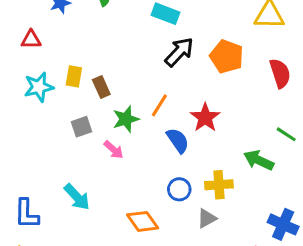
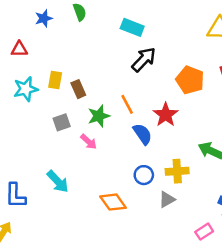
orange pentagon: (227, 56) -> (190, 80), moved
orange line: (159, 105) -> (127, 104), turned -60

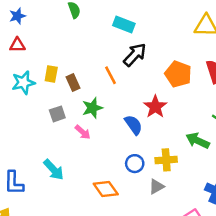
blue star: (44, 18) -> (17, 16), moved
orange line: (127, 104) -> (111, 75), moved

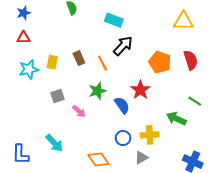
brown rectangle: (73, 83) -> (79, 58), moved
green star: (92, 108) -> (97, 91), moved

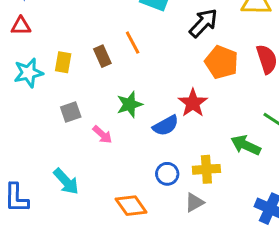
black arrow: (123, 46) -> (203, 23), moved
orange line: (103, 63) -> (133, 43), moved
blue semicircle: (122, 105) -> (166, 126), turned 96

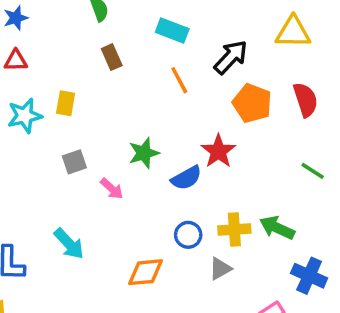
orange line: (133, 43) -> (179, 80), moved
brown rectangle: (102, 56) -> (112, 57), moved
green arrow: (246, 145) -> (277, 228), moved
orange diamond: (131, 206) -> (146, 272), turned -60

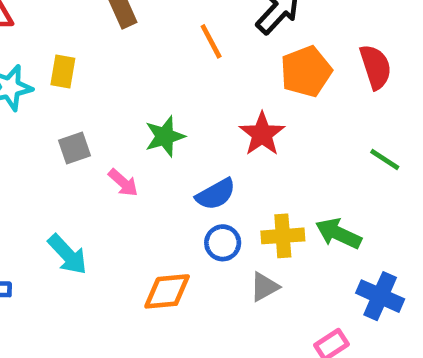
orange pentagon: (252, 103) -> (306, 71), turned 30
blue semicircle: (186, 178) -> (216, 194), moved

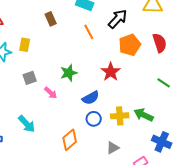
gray triangle: (264, 287) -> (113, 148), moved
orange diamond: (167, 291) -> (70, 140), turned -35

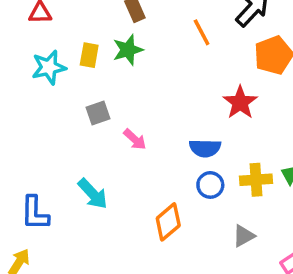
green star: (69, 73) -> (128, 50), moved
blue semicircle: (91, 98) -> (205, 148), turned 30

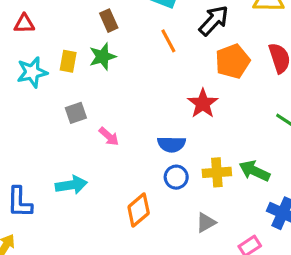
cyan arrow: (93, 194) -> (71, 185), turned -56

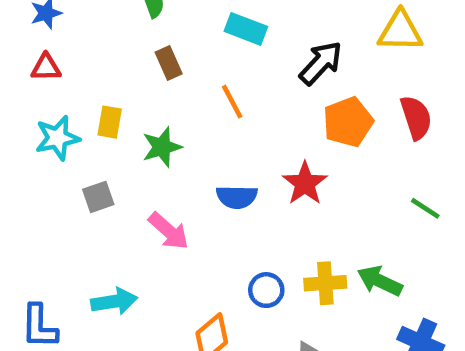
orange line: (168, 41) -> (232, 102), moved
green star: (103, 57) -> (162, 147), moved
gray square: (76, 113) -> (98, 197), moved
pink arrow: (109, 136) -> (169, 231), size x1.4
blue semicircle: (171, 144) -> (237, 197), moved

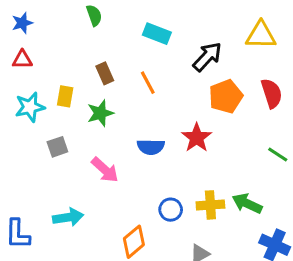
brown rectangle: (169, 63) -> (105, 73), moved

